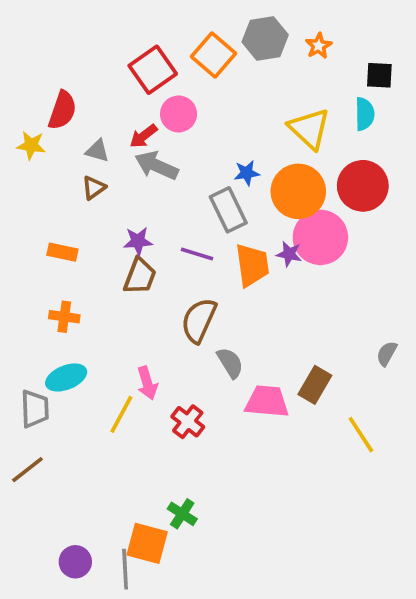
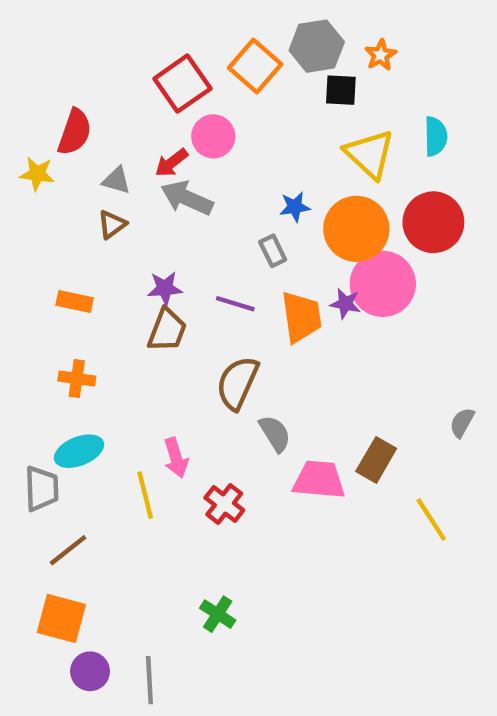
black square: (379, 75) -> (341, 90), moved
gray rectangle: (228, 210) -> (273, 251), size x0.6
yellow line: (121, 414) -> (145, 495), turned -42
brown line: (27, 470) -> (68, 550), moved
orange square: (147, 543) -> (61, 618), moved

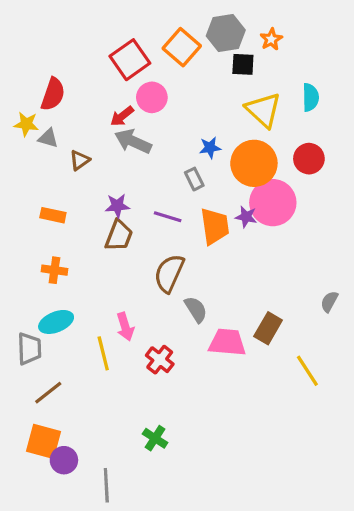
gray triangle: (116, 180) -> (48, 138), moved
red circle: (433, 222) -> (309, 159), size x0.7
purple circle: (90, 671) -> (64, 460), moved

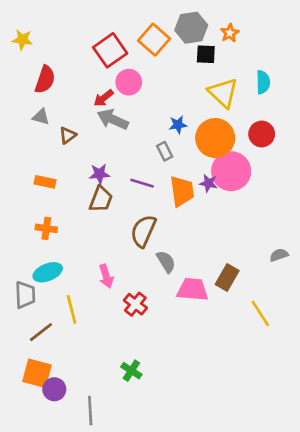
yellow star: (26, 124) -> (22, 40), moved
gray semicircle: (329, 302) -> (279, 255), turned 42
yellow line: (103, 353) -> (72, 309), moved

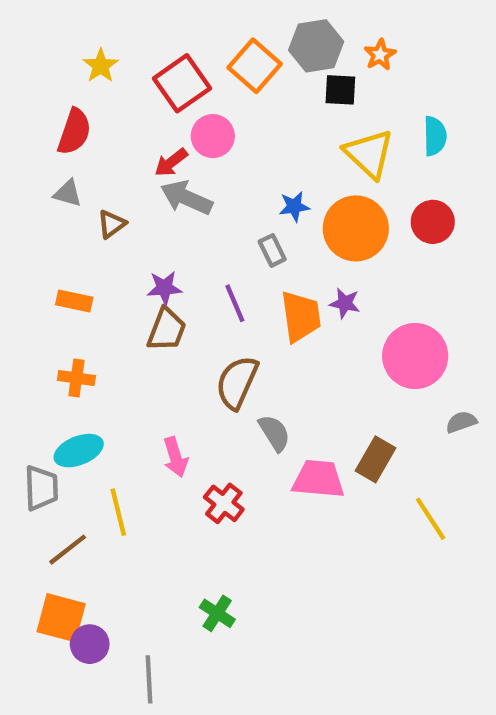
yellow star: (22, 40) -> (101, 66), moved, turned 30
pink circle: (231, 171) -> (415, 356), moved
purple line: (142, 183) -> (235, 303), turned 50

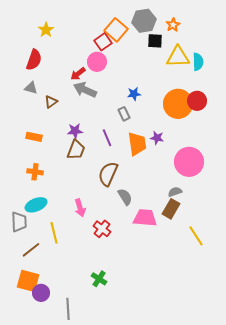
red square: (182, 83) -> (103, 42), moved, size x0.7
yellow triangle: (369, 154) -> (178, 57), moved, turned -45
orange circle: (356, 228) -> (178, 104), moved
gray semicircle: (461, 422) -> (175, 192), moved

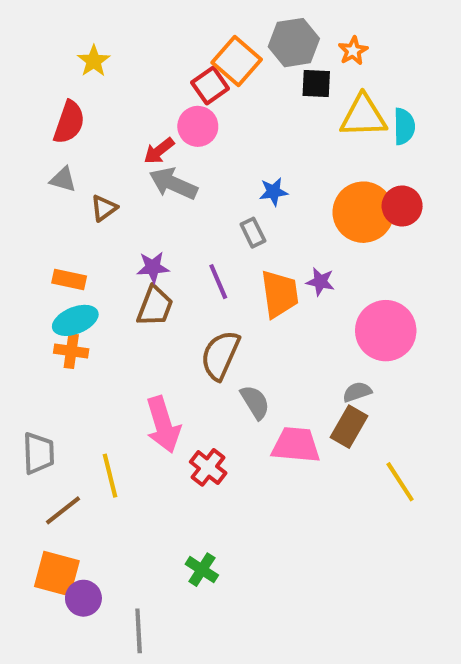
cyan ellipse: (36, 205) -> (75, 320), moved
pink arrow: (80, 208) -> (163, 425), size x1.5

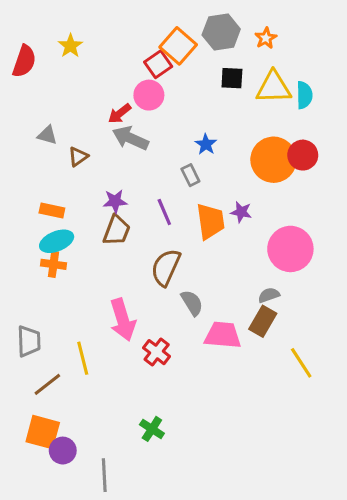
black square: (316, 83) -> (232, 78), moved
red semicircle: (69, 122) -> (24, 61), moved
blue star: (273, 192) -> (206, 144), turned -30

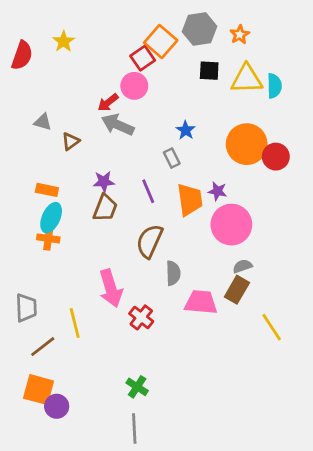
red circle: (303, 155) -> (276, 157), moved
cyan ellipse: (57, 241) -> (51, 218), turned -44
pink circle: (290, 249) -> (231, 225), moved
gray semicircle: (192, 303) -> (173, 273), turned 30
gray line: (104, 475) -> (134, 428), moved

